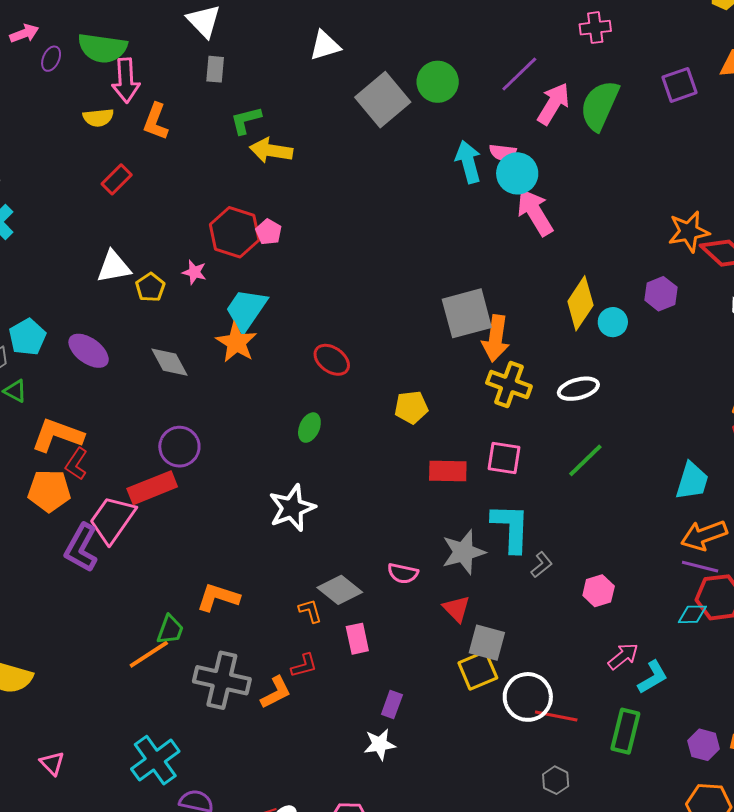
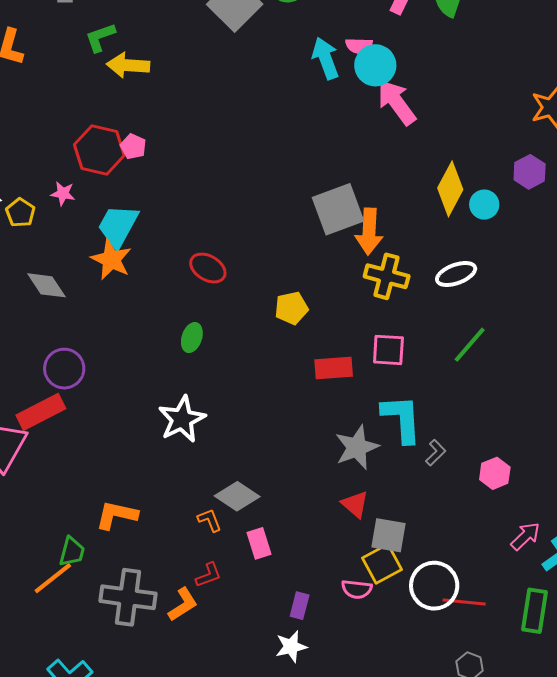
pink semicircle: (403, 573) -> (357, 589), moved

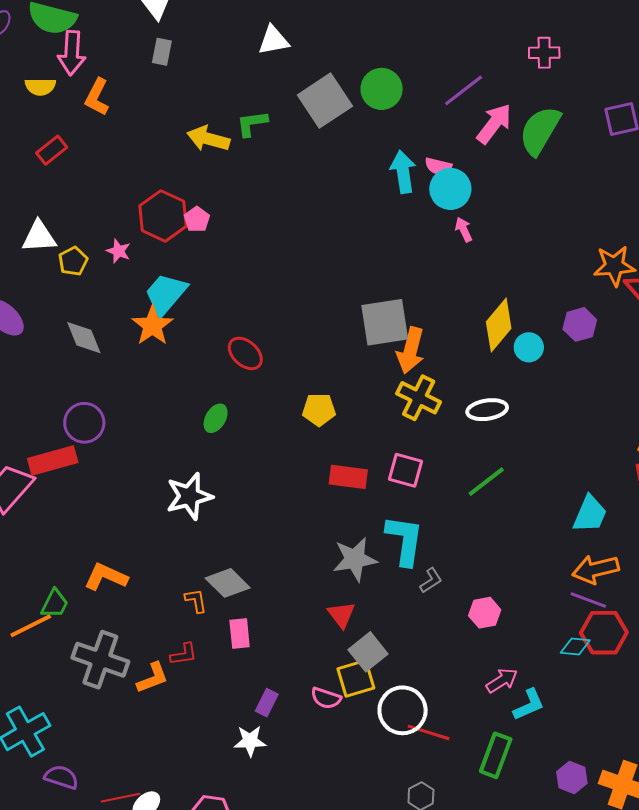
green L-shape: (100, 37) -> (252, 124), moved
pink arrow: (397, 102) -> (464, 229), size x0.5
gray square: (388, 535) -> (368, 652), turned 30

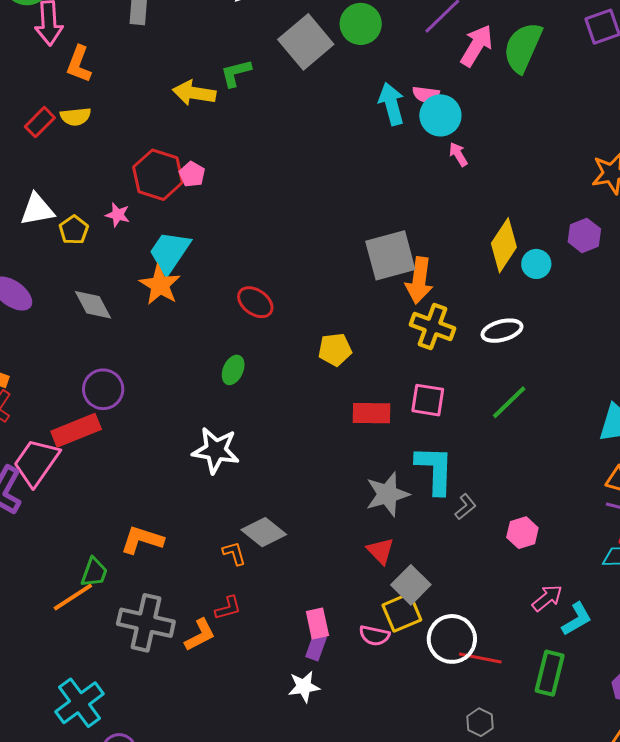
yellow semicircle: (40, 87) -> (76, 117), moved
white star: (189, 496) -> (216, 450), turned 30
pink rectangle: (240, 633) -> (317, 624), moved

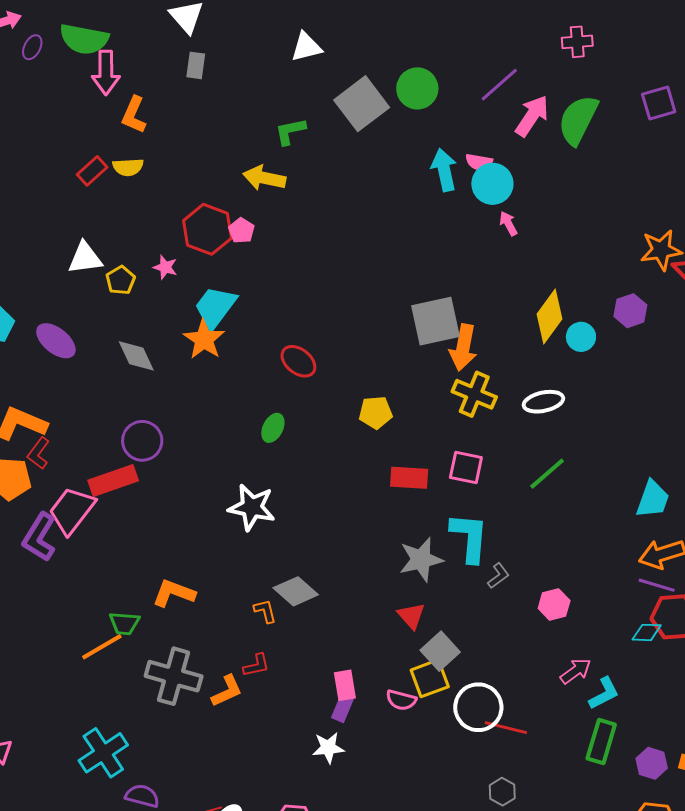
yellow arrow: (194, 93) -> (264, 178), moved
green trapezoid: (94, 572) -> (124, 623), turned 72
green rectangle: (550, 673) -> (601, 741), moved

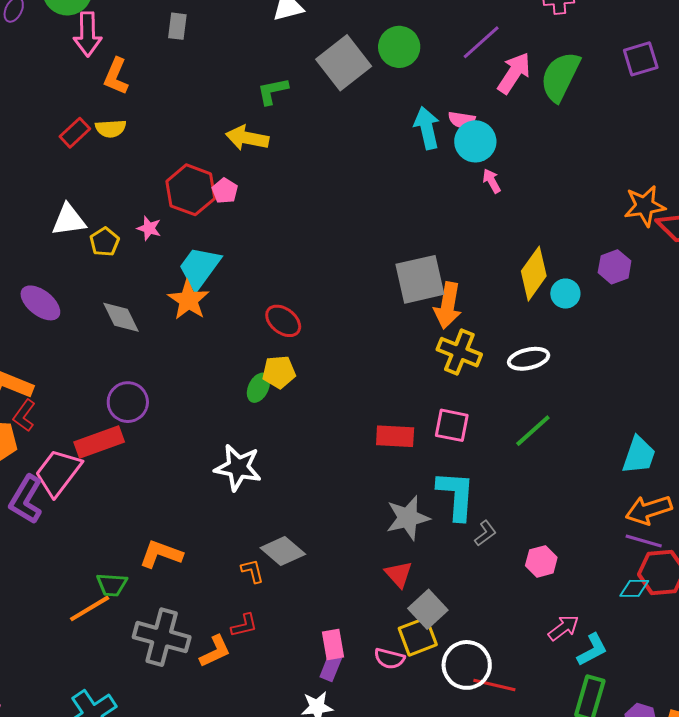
yellow pentagon: (376, 413) -> (279, 372), moved

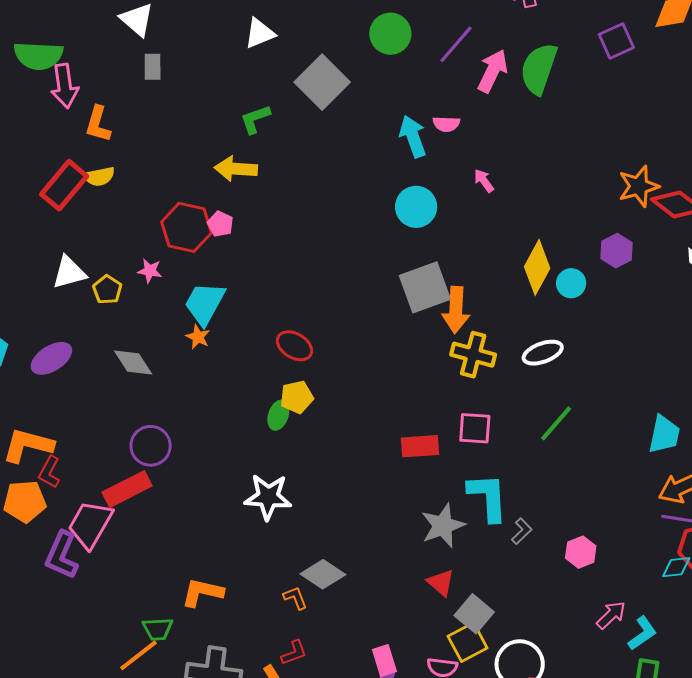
green circle: (399, 47) -> (390, 34), moved
red rectangle: (75, 133) -> (64, 185), size x1.6
cyan circle: (475, 141) -> (416, 207), moved
orange star: (188, 300) -> (198, 337), size x0.6
purple ellipse: (40, 303) -> (51, 358), turned -63

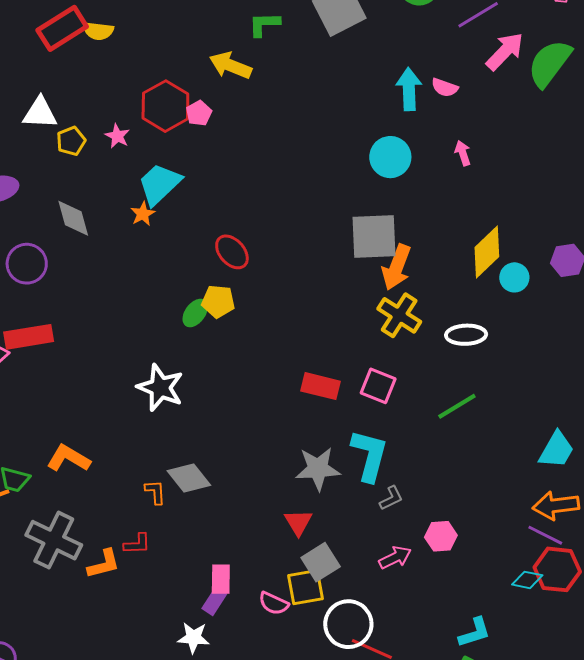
purple circle: (151, 446) -> (27, 264), moved
pink arrow: (611, 615) -> (395, 557), moved

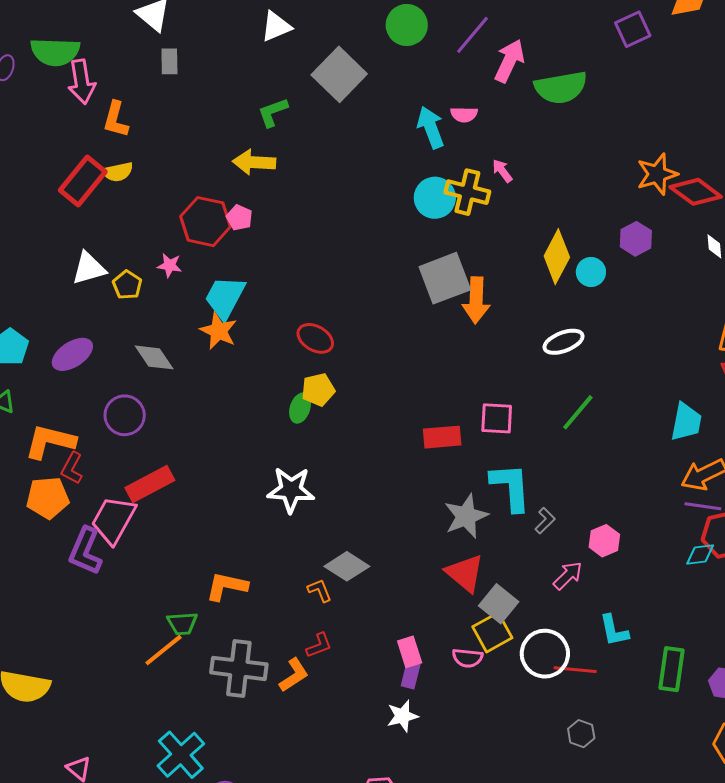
green semicircle: (550, 63) -> (561, 87), moved, turned -118
orange star: (143, 214) -> (219, 331), size x1.5
yellow cross: (399, 315) -> (467, 192), moved
red triangle: (298, 522) -> (465, 573), size x1.4
cyan L-shape: (475, 633) -> (614, 630), moved, turned 114

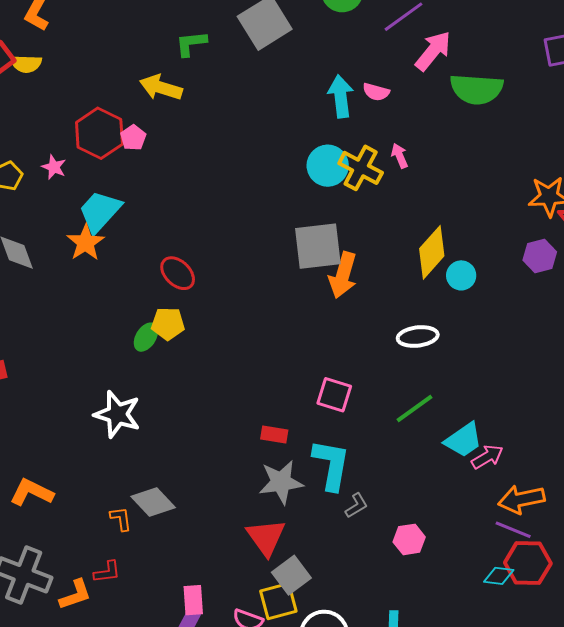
purple hexagon: (636, 239) -> (540, 256), moved
cyan trapezoid: (686, 422) -> (463, 440), moved, turned 30
red rectangle: (442, 437) -> (274, 434), moved, size x0.7
pink arrow: (568, 576) -> (487, 457), moved

